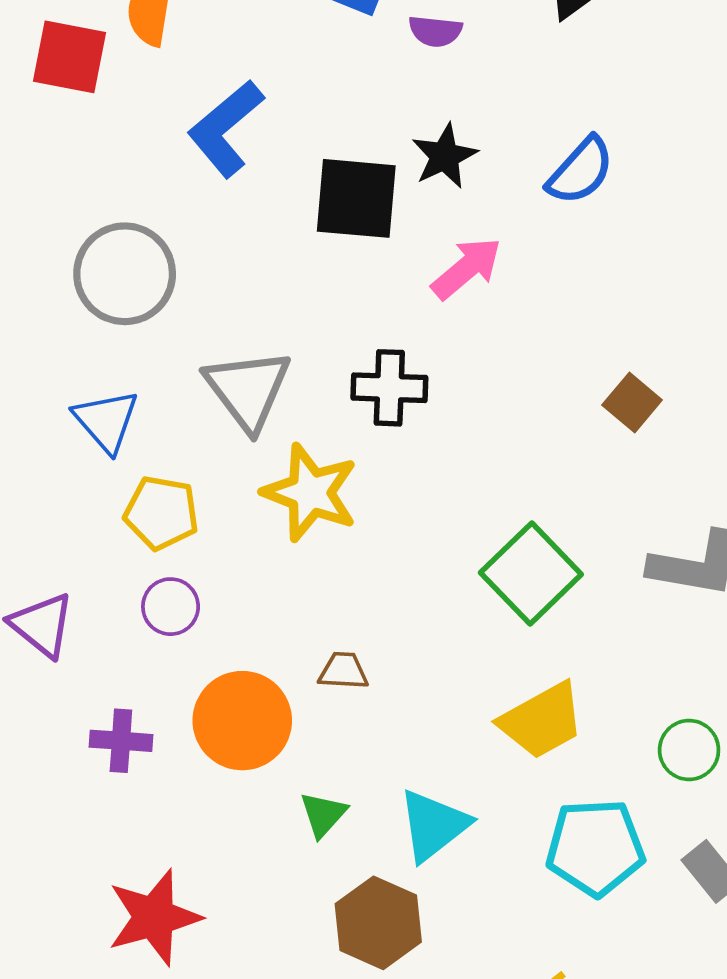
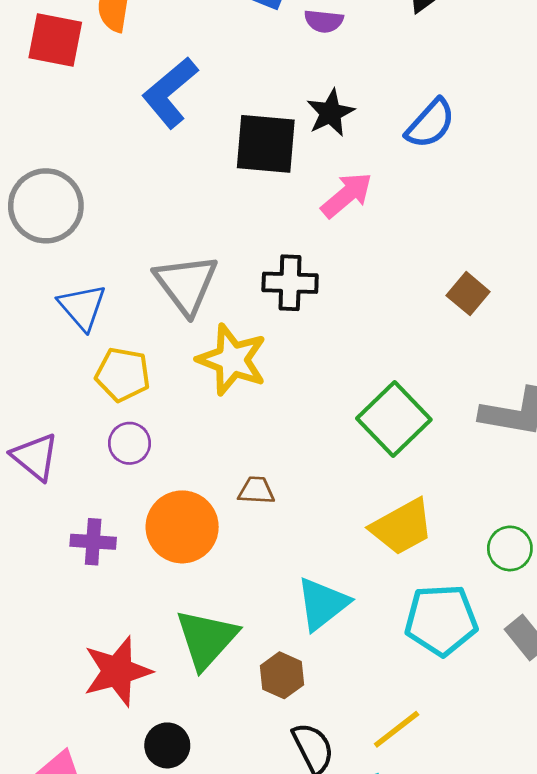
gray circle: (125, 274) -> (46, 206), moved
green triangle: (323, 814) -> (206, 639), moved, size x1.8
brown hexagon: (378, 923) -> (282, 675), size x0.7

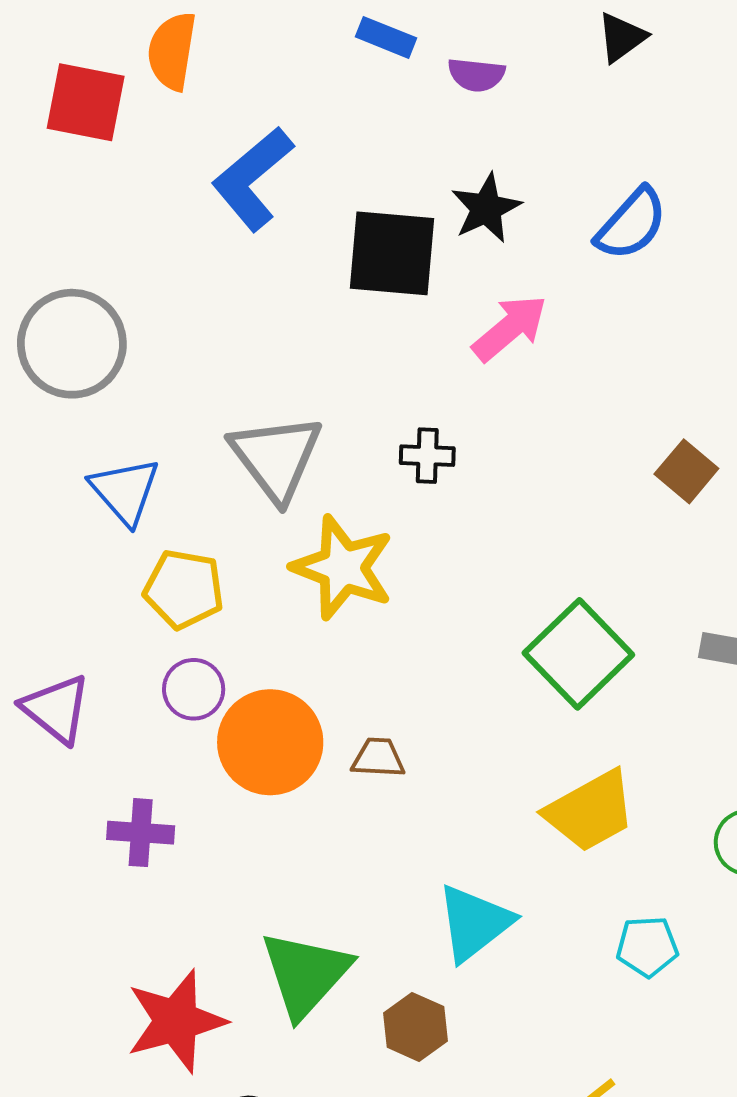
black cross: (290, 283) -> (427, 456), size x0.7
orange circle: (182, 527) -> (270, 742), moved
cyan pentagon: (441, 620) -> (647, 946), size x0.6

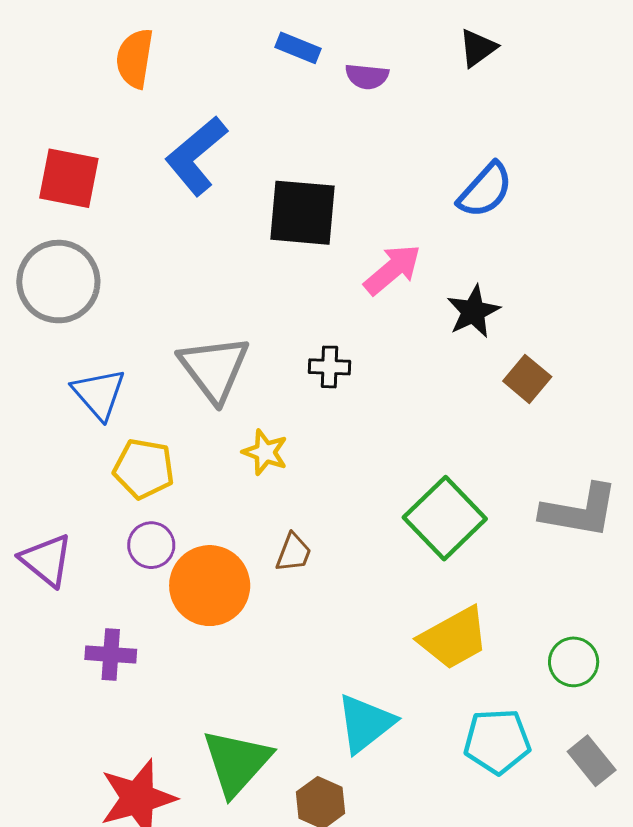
red square: (86, 102) -> (69, 178), moved
black star: (486, 208) -> (473, 311), moved
yellow star: (343, 568) -> (265, 452), size x0.6
brown trapezoid: (378, 758) -> (294, 553), moved, turned 108
cyan pentagon: (647, 946) -> (497, 741), size x1.4

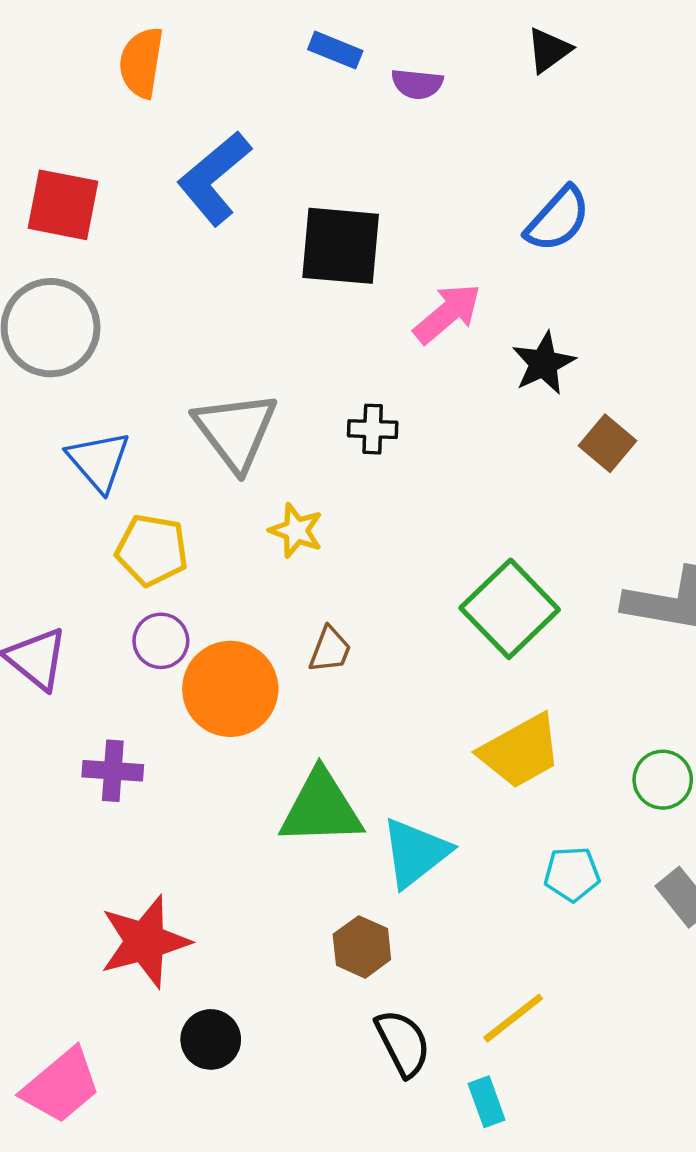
cyan pentagon: (497, 741) -> (572, 874), size x0.7
green triangle: (237, 762) -> (321, 808), moved, turned 46

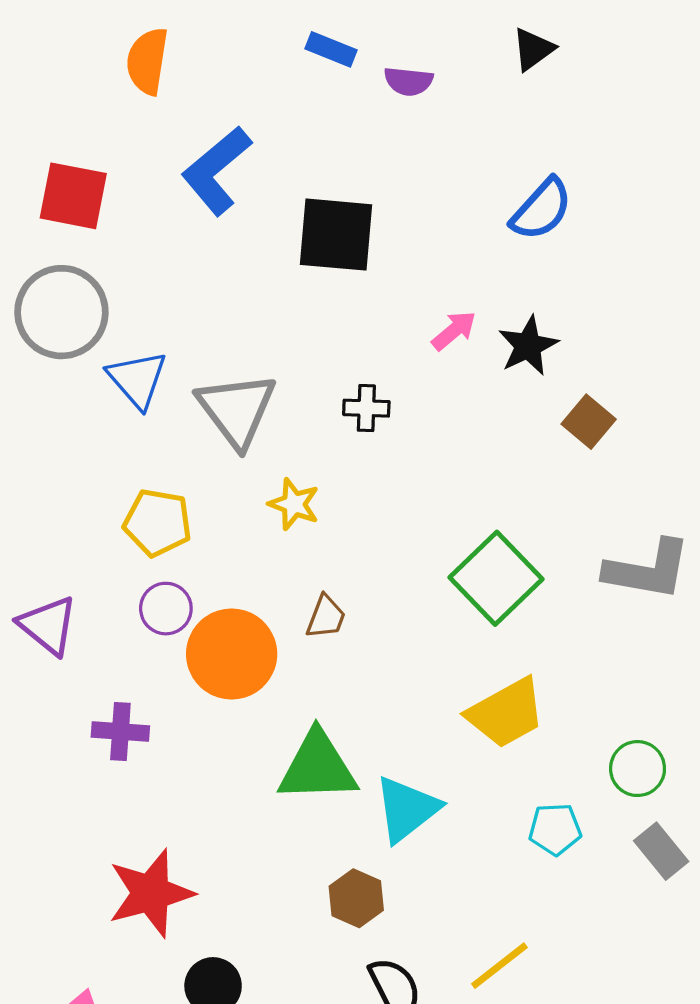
pink arrow: (447, 313) -> (454, 331), moved, size x0.7
blue triangle: (99, 461) -> (137, 379), moved
green circle: (663, 780) -> (638, 769), moved

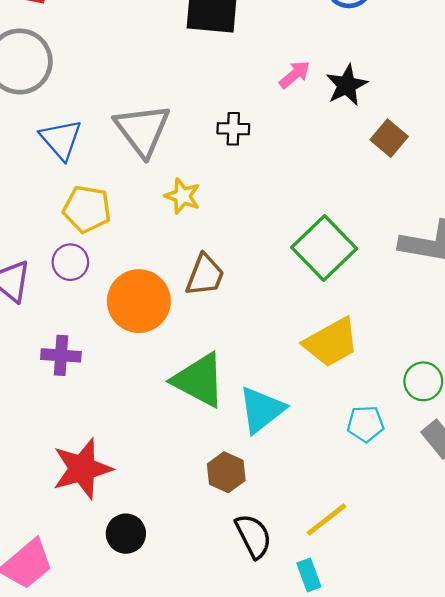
blue triangle: (137, 379) -> (61, 139), moved
purple circle: (166, 609) -> (70, 262), moved
brown trapezoid: (326, 617) -> (205, 275), size x1.4
green triangle: (317, 767) -> (199, 380), turned 30

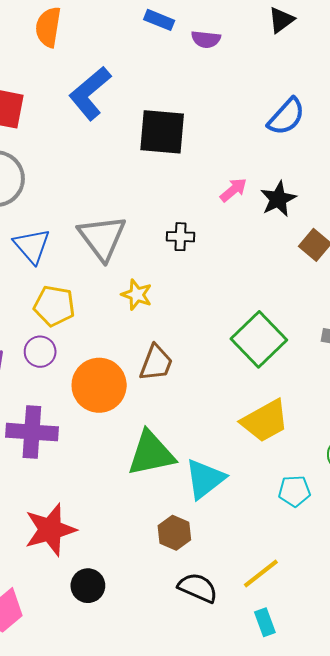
purple cross: (61, 355) -> (32, 432), size x1.5
green triangle: (199, 380) -> (151, 453), turned -40
black semicircle: (253, 536) -> (198, 588), turned -39
cyan rectangle: (309, 575) -> (265, 622), moved

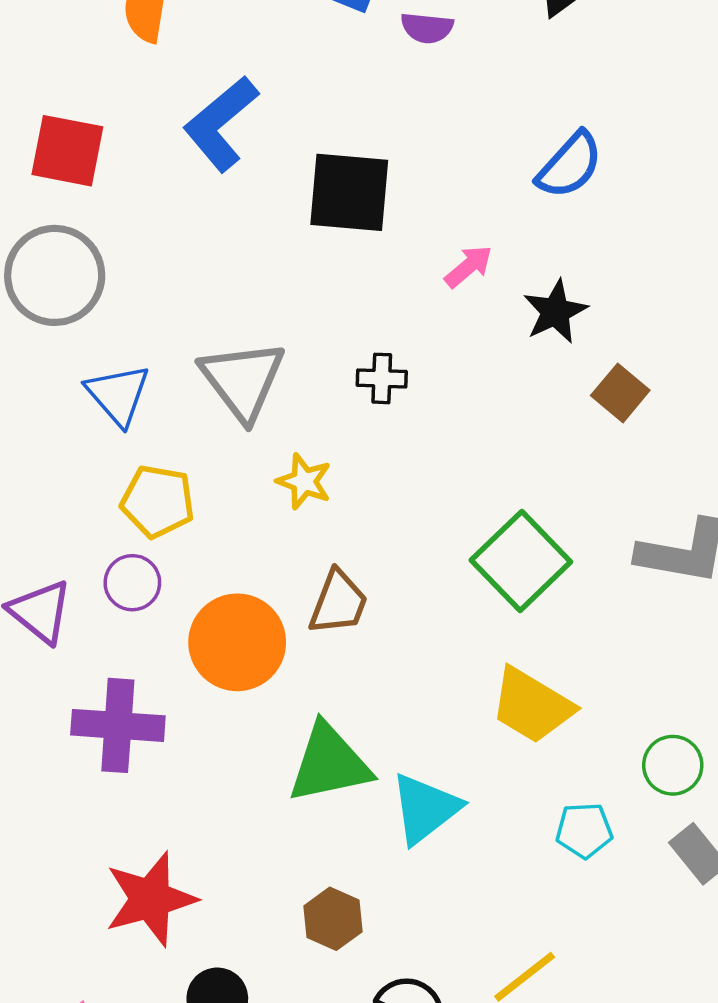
pink arrow: (233, 190) -> (469, 266), moved
yellow trapezoid: (265, 421) -> (532, 706), turned 60
brown hexagon: (174, 533) -> (333, 919), moved

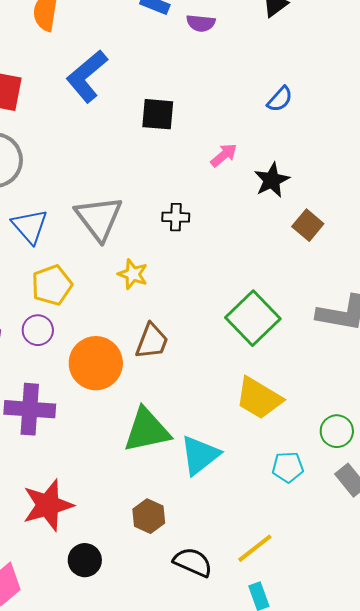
blue semicircle: (570, 165) -> (280, 99), size x0.7
black square: (349, 192) -> (158, 114), size x0.7
yellow pentagon: (158, 501) -> (52, 285), turned -30

